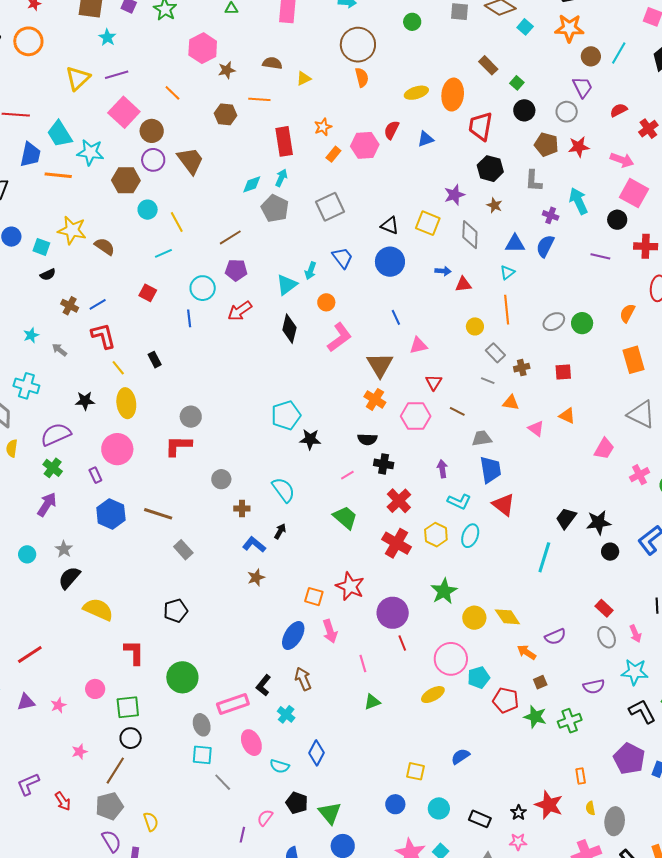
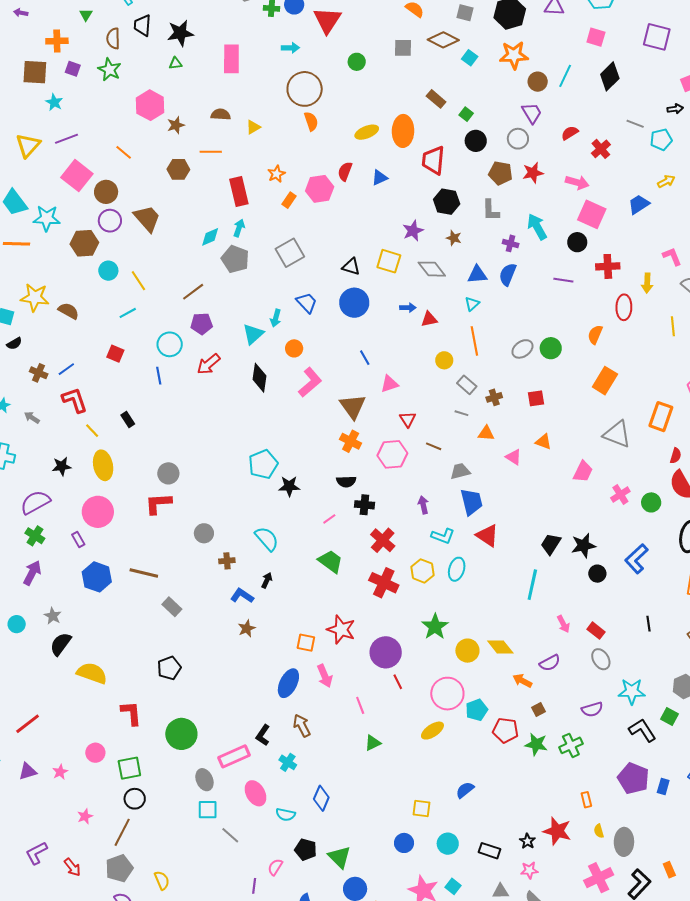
gray diamond: (470, 235) -> (432, 269), turned -36
orange rectangle: (633, 360) -> (605, 381), turned 52
pink arrow: (635, 634) -> (563, 624), moved

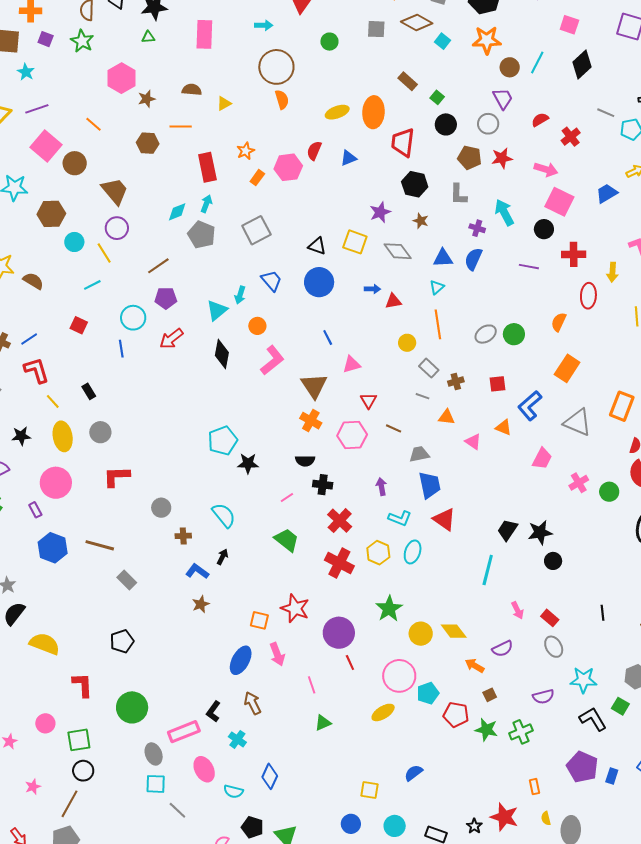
purple circle: (110, 221) -> (117, 228), moved
gray circle: (168, 473) -> (100, 432), moved
blue L-shape: (636, 559) -> (530, 406), moved

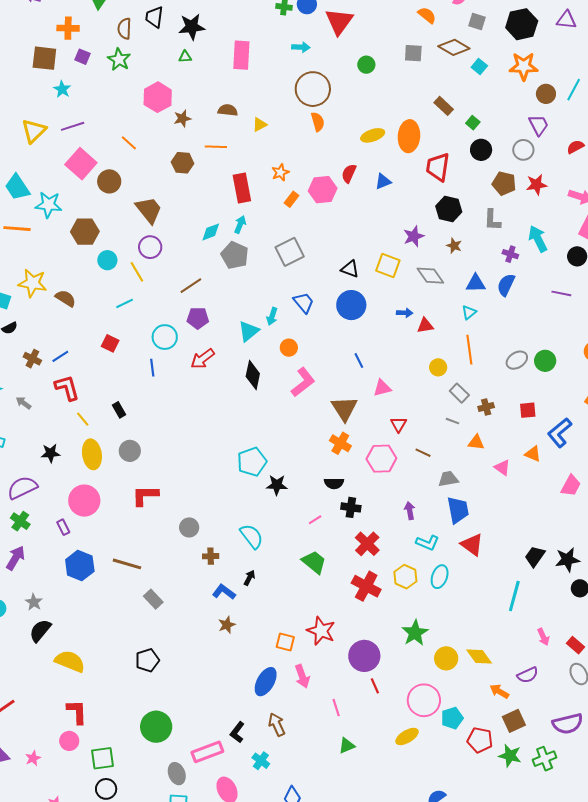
red L-shape: (83, 685) -> (77, 712), moved
brown square: (490, 695) -> (514, 721), size x1.6
purple semicircle: (543, 697) -> (568, 724), size x1.4

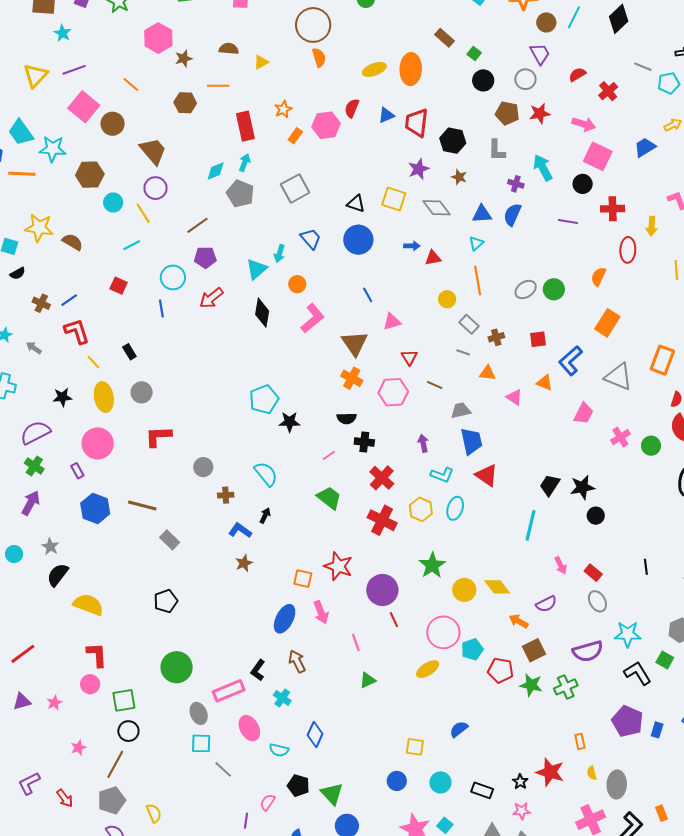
red trapezoid: (438, 167) -> (417, 123), moved

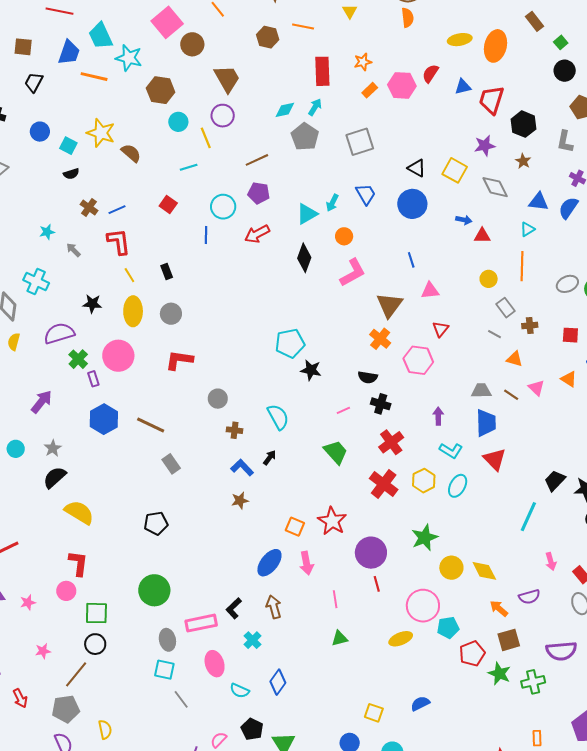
yellow triangle: (261, 62) -> (350, 11), turned -42
brown line: (435, 385) -> (511, 395), moved
green cross: (34, 466) -> (78, 359), moved
red pentagon: (501, 670) -> (472, 654), turned 30

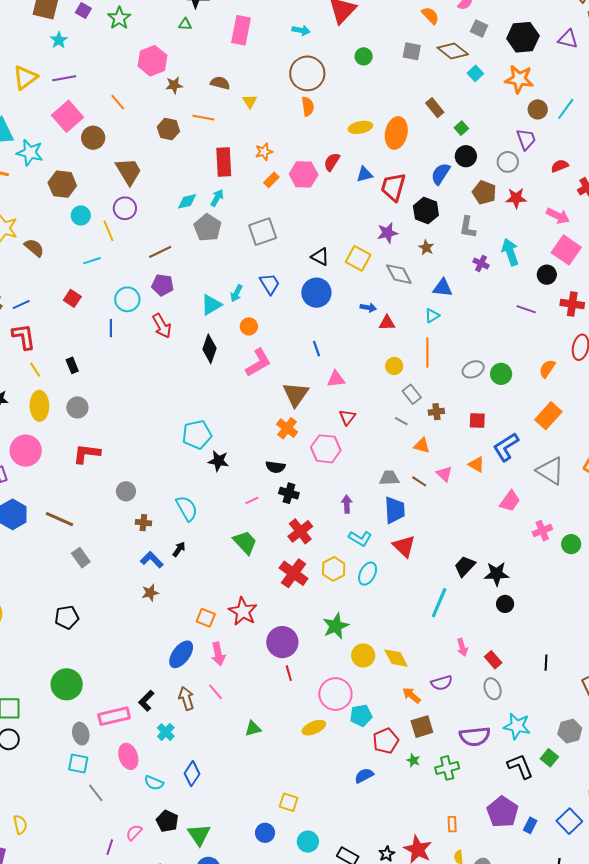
blue semicircle: (568, 208) -> (441, 174), moved
red arrow: (257, 234) -> (162, 326), turned -90
pink line: (335, 599) -> (215, 692), moved, turned -30
green star: (499, 674) -> (413, 760), size x0.6
blue semicircle: (420, 704) -> (364, 776), moved

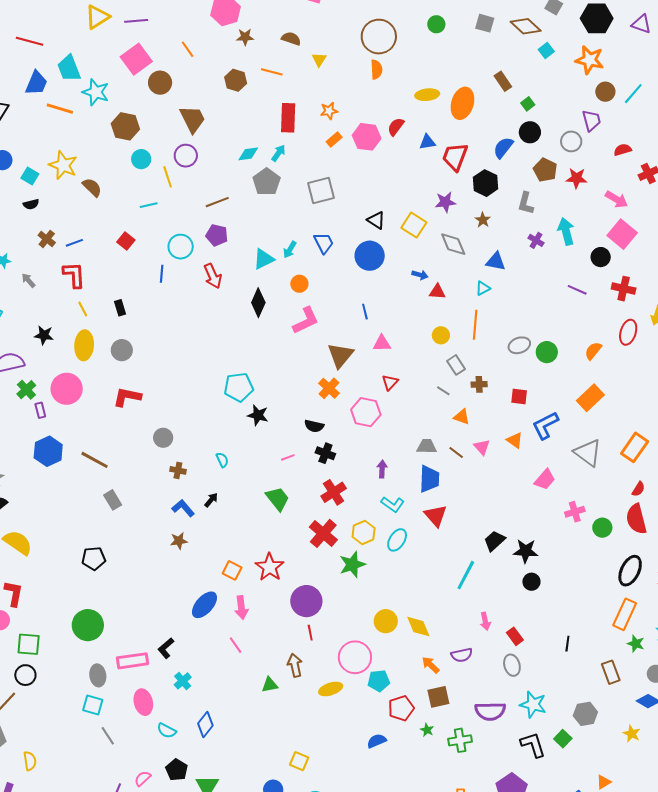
cyan semicircle: (187, 508) -> (222, 460), size x0.6
green star: (336, 626) -> (352, 565), moved
brown arrow: (186, 698) -> (295, 665), moved

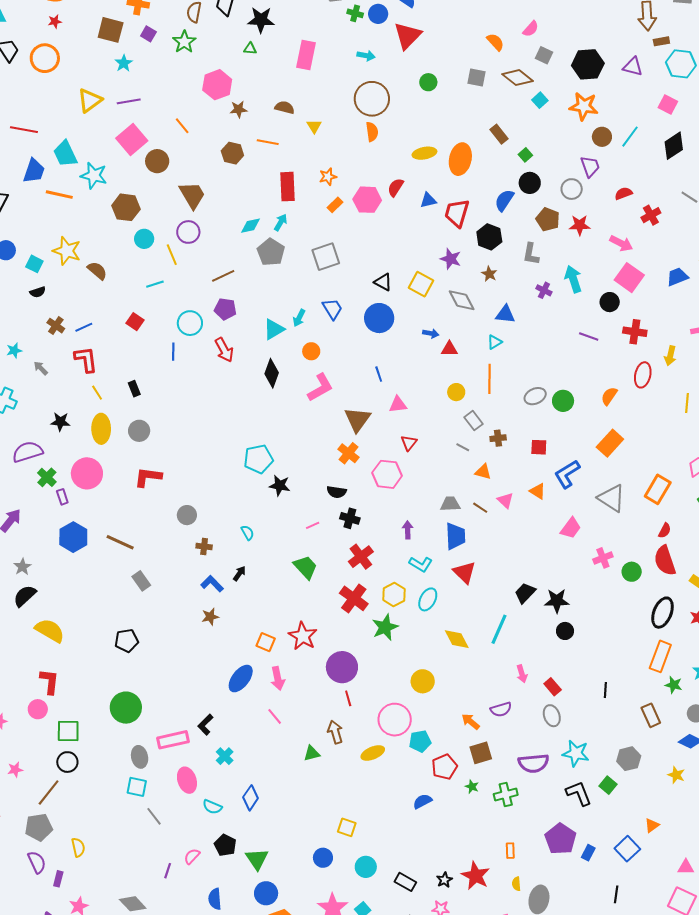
purple star: (445, 202) -> (451, 259), turned 30
yellow diamond: (418, 627) -> (457, 639), moved

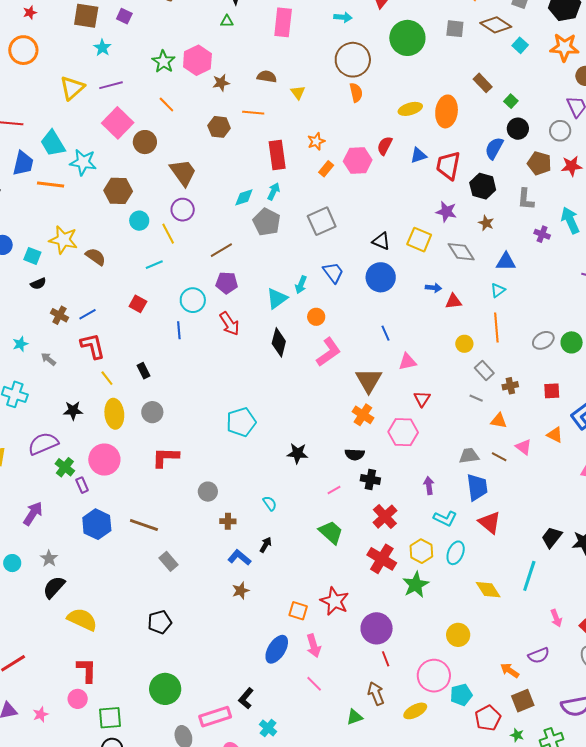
green star: (184, 42) -> (163, 62), moved
green circle: (428, 82) -> (407, 38), size x2.0
cyan pentagon: (258, 459) -> (241, 422), moved

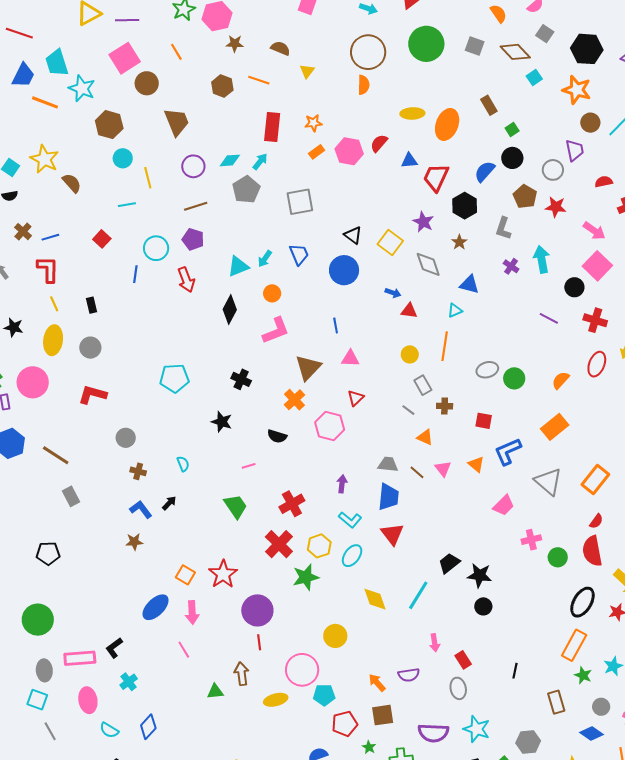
purple circle: (183, 210) -> (193, 166), moved
black cross: (370, 479) -> (241, 379), moved

